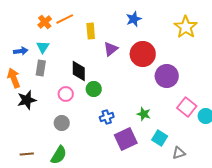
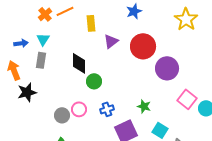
pink circle: (66, 94) -> (79, 109), moved

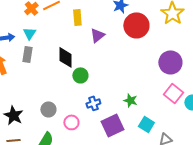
red circle: (143, 46) -> (136, 25), moved
purple circle: (167, 68) -> (170, 62), moved
black star: (27, 92) -> (13, 115), moved, turned -30
pink circle: (79, 109) -> (71, 122), moved

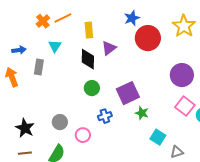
cyan triangle: (29, 33) -> (55, 46), moved
black diamond: (65, 57) -> (88, 59), moved
purple square: (112, 125) -> (128, 93), moved

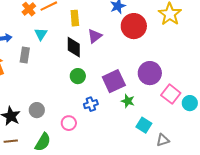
purple circle: (182, 75) -> (150, 73), moved
gray circle: (60, 122) -> (37, 110), moved

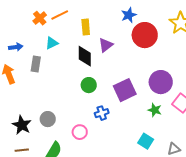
cyan triangle: (41, 34) -> (52, 43), turned 32
green star: (128, 101) -> (155, 110), moved
cyan square: (144, 125) -> (146, 141), moved

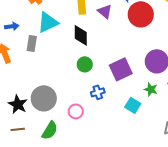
cyan triangle: (52, 43) -> (48, 22), size x1.6
purple triangle: (106, 45) -> (105, 11), moved, turned -42
gray circle: (48, 119) -> (44, 98), size x1.6
cyan square: (146, 141) -> (133, 105), moved

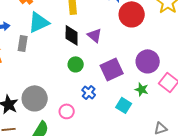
purple triangle: (105, 11) -> (95, 35), moved
blue cross: (98, 92) -> (89, 92), turned -32

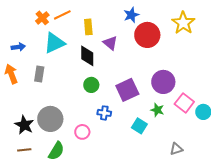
purple triangle: (95, 35) -> (110, 43), moved
gray rectangle: (23, 43) -> (39, 74), moved
blue cross: (89, 92) -> (104, 113), turned -32

